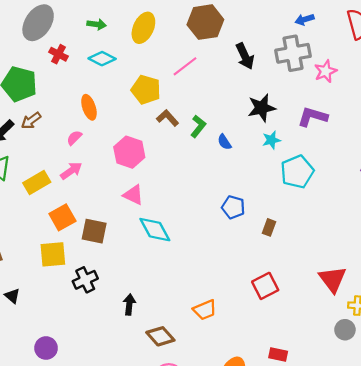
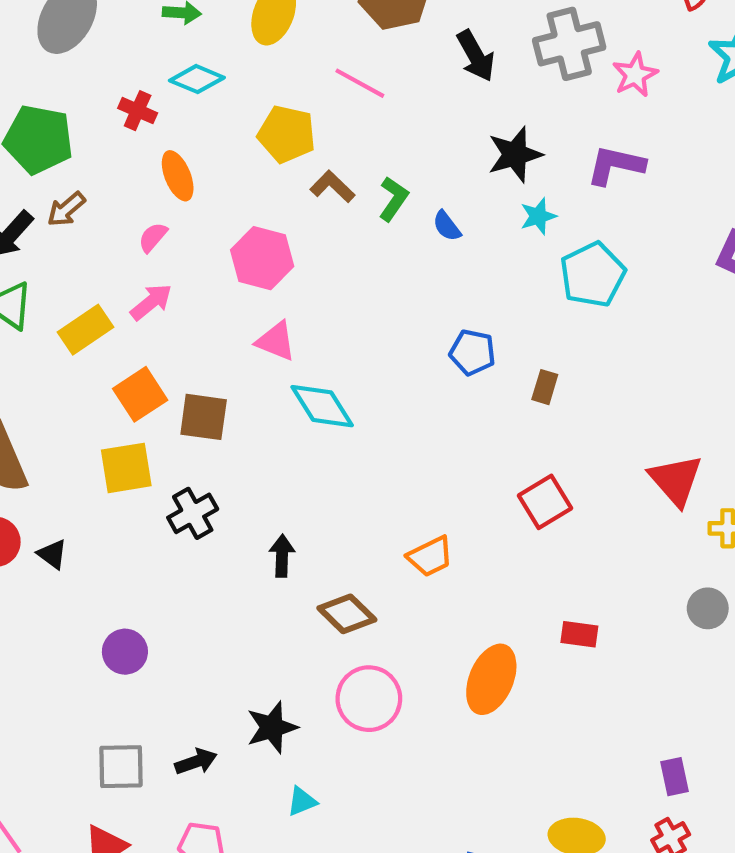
red cross: (58, 54) -> (138, 111), moved
pink line: (185, 66) -> (360, 83), turned 70
gray circle: (345, 330) -> (708, 608), moved

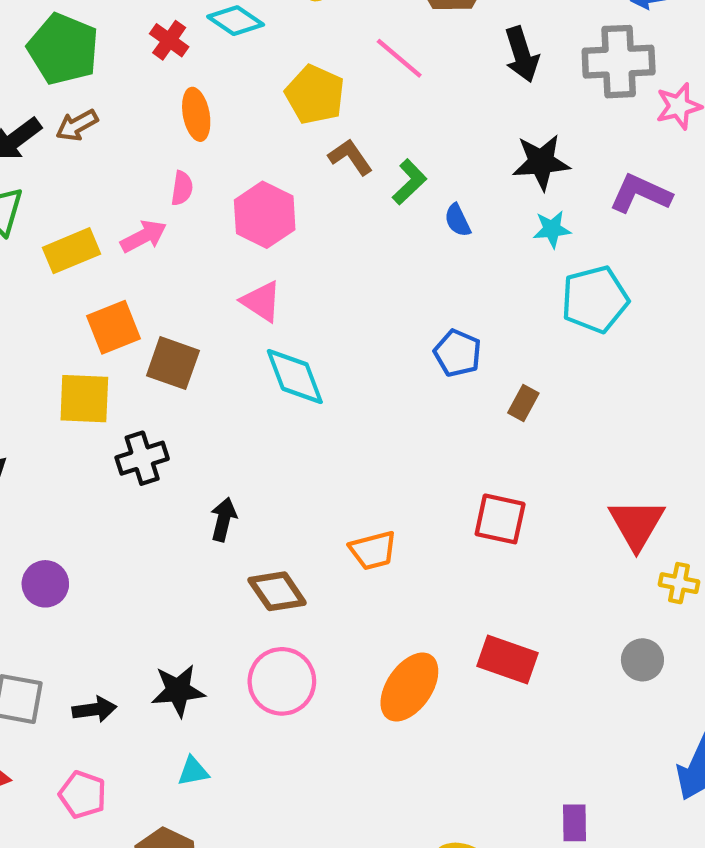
pink semicircle: (153, 237) -> (182, 188), moved, turned 136
red square: (545, 502) -> (500, 519), turned 32
red rectangle: (579, 634) -> (508, 660), size x1.5

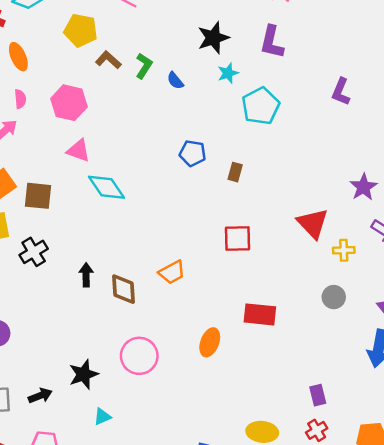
purple L-shape: (640, 194) -> (272, 42), turned -88
brown diamond: (277, 591) -> (123, 289), moved, turned 44
orange ellipse: (409, 687) -> (210, 342), size x0.7

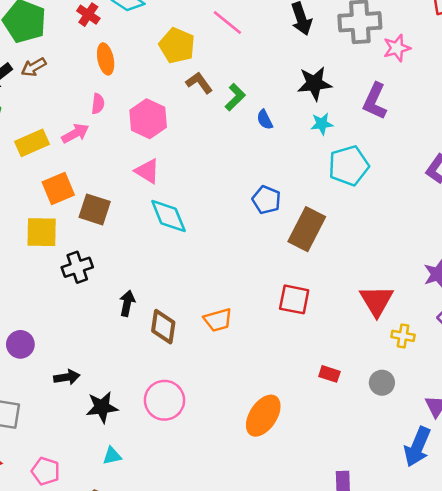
brown rectangle: (235, 172) -> (307, 229), size x2.0
red rectangle: (260, 314) -> (329, 374), moved, size x0.6
orange ellipse: (210, 342) -> (263, 416), moved, size x1.4
black arrow: (40, 396) -> (67, 377), moved

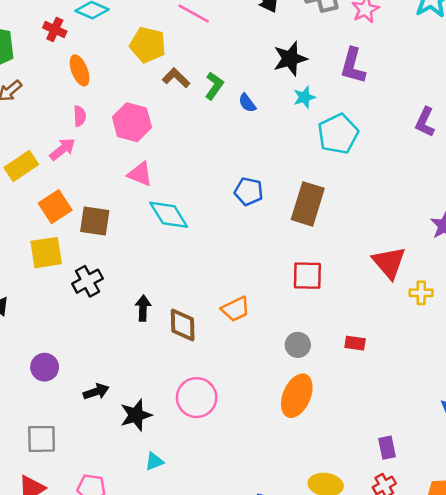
blue pentagon: (266, 200) -> (249, 191), moved
gray circle: (382, 383) -> (298, 345), moved

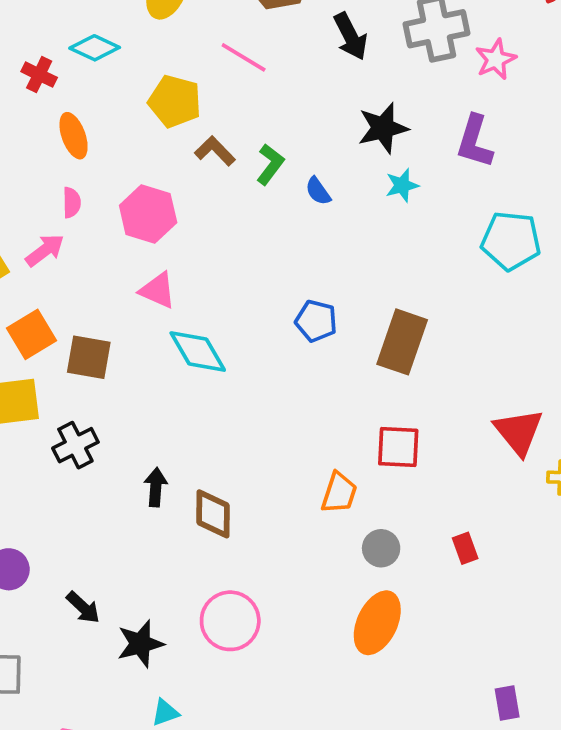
cyan pentagon: (338, 134) -> (511, 241), moved, turned 30
orange trapezoid: (235, 309) -> (339, 493), moved, turned -48
red rectangle: (355, 343) -> (465, 548), turned 60
black arrow: (96, 392) -> (83, 607), turned 60

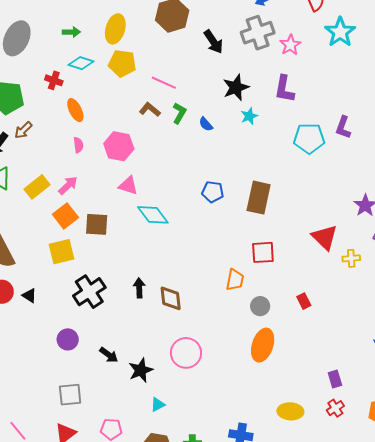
pink line: (244, 57) -> (164, 83), moved
yellow pentagon: (175, 101) -> (122, 63), moved
pink arrow: (45, 250) -> (68, 185), moved
black cross: (75, 445) -> (89, 292), moved, size x1.4

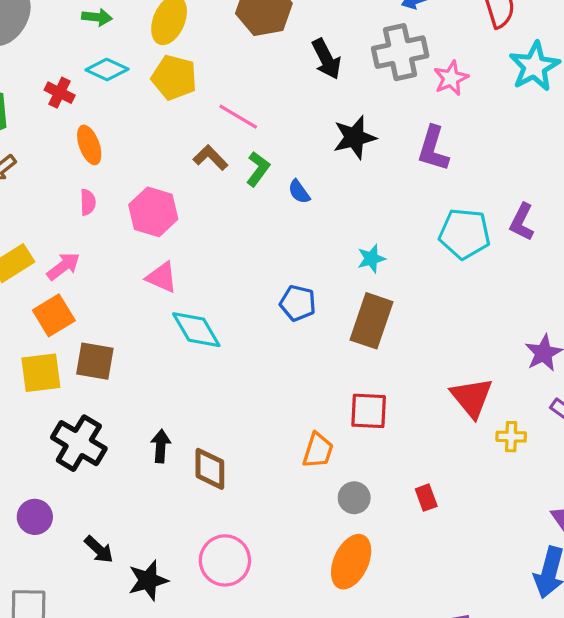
cyan star: (249, 116) -> (371, 259), moved
brown square: (97, 224) -> (95, 361), moved
black cross: (89, 292) -> (79, 443), turned -32

